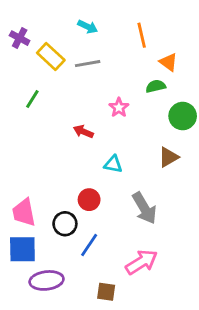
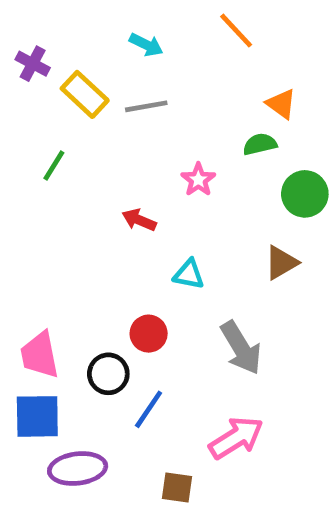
orange line: (142, 35) -> (236, 31), moved, turned -30

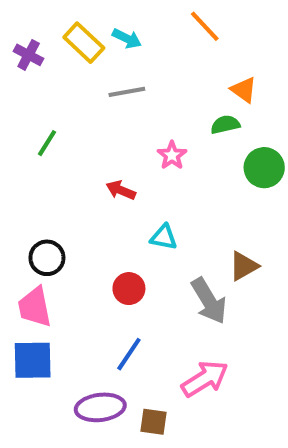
yellow rectangle: (85, 94) -> (84, 43), moved
brown triangle: (281, 263) -> (244, 266), moved
black circle: (108, 374) -> (47, 258), moved
purple ellipse: (78, 469) -> (100, 407), moved

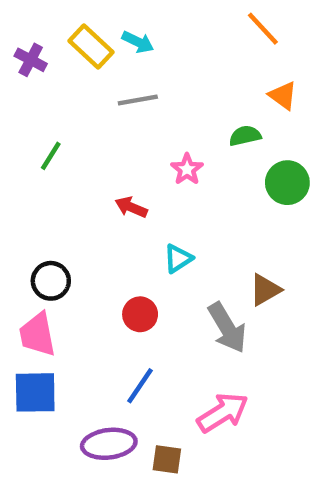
orange line: (205, 26) -> (263, 29), moved
orange triangle: (244, 90) -> (283, 96), moved
cyan triangle: (164, 237) -> (178, 259), turned -44

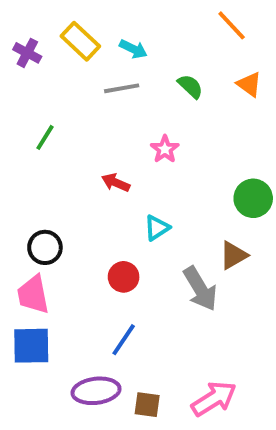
cyan arrow: (138, 42) -> (133, 49), moved
green semicircle: (245, 136) -> (190, 86), moved, turned 56
green circle: (287, 183) -> (253, 198), moved
pink arrow: (223, 413) -> (214, 399), moved

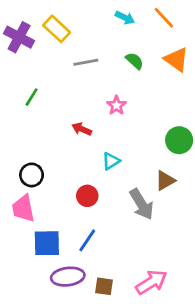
cyan arrow: (133, 49) -> (125, 18), moved
purple cross: (27, 53) -> (19, 37), size x1.5
orange triangle: (249, 84) -> (176, 59), size x1.4
blue square: (31, 346) -> (47, 243), moved

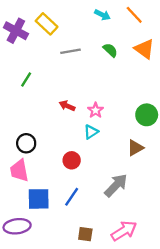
pink star: (116, 105) -> (96, 110), moved
gray arrow: (142, 204) -> (116, 185), moved, turned -105
purple ellipse: (68, 277) -> (17, 226), moved

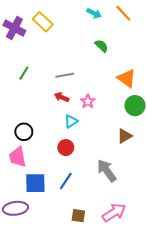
orange triangle: (144, 49) -> (127, 78), moved
gray line: (70, 51) -> (65, 75), moved
cyan triangle: (91, 132) -> (71, 121), moved
gray arrow: (116, 185) -> (107, 171), turned -80

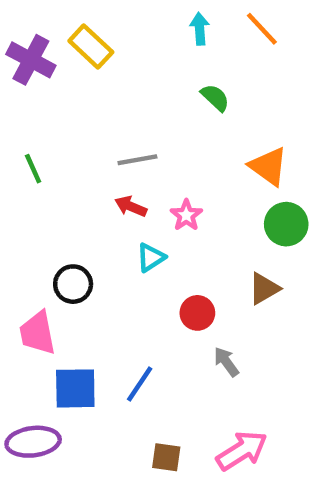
cyan arrow: (94, 13) -> (200, 29), turned -120
green line: (24, 73) -> (33, 169), moved, turned -56
black circle: (24, 132) -> (73, 284), moved
red circle: (66, 148) -> (197, 313), moved
gray arrow: (107, 171) -> (226, 362), size x0.6

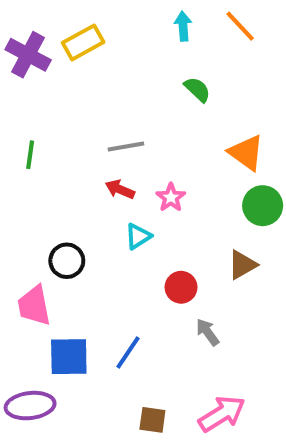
yellow rectangle: (91, 47) -> (83, 42), turned -72
green line: (33, 169) -> (30, 155), turned 32

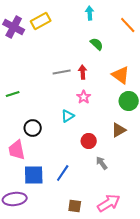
orange line: (240, 26) -> (128, 25), moved
green line: (30, 155) -> (13, 94), moved, turned 64
red arrow: (120, 189) -> (83, 72), moved, turned 64

